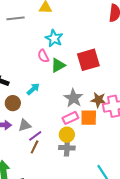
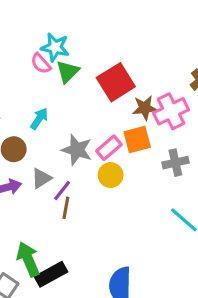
cyan star: (54, 38) -> (55, 47), moved
red square: (88, 60) -> (116, 82), moved
gray star: (73, 98) -> (77, 150), moved
gray cross: (67, 148) -> (175, 163), moved

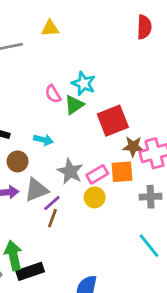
cyan star: (55, 47) -> (84, 84), moved
cyan arrow: (39, 119) -> (43, 140), turned 60
gray triangle: (41, 178) -> (36, 190), size x1.4

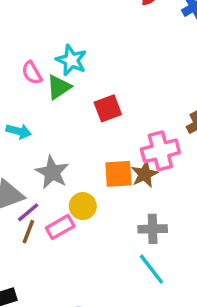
red square: (113, 121) -> (108, 108), size x0.7
brown star: (133, 146) -> (145, 174), moved, turned -30
pink rectangle: (97, 174) -> (60, 227), moved
gray cross: (151, 197) -> (153, 229), moved

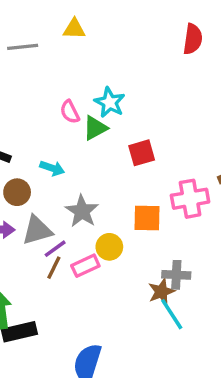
brown star: (145, 174) -> (161, 292), moved

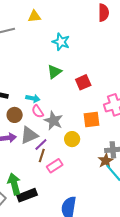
cyan star: (110, 102) -> (61, 42), moved
pink semicircle: (70, 112) -> (38, 111), moved
pink rectangle: (85, 266) -> (55, 166), moved

